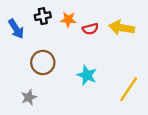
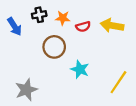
brown circle: (43, 62) -> (54, 47), moved
gray star: (29, 97) -> (26, 90), size x1.5

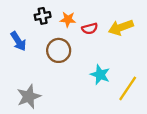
yellow arrow: (112, 25) -> (121, 27), turned -30
blue arrow: (15, 27) -> (18, 41), moved
cyan star: (80, 69) -> (100, 75), moved

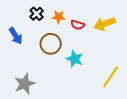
black cross: (43, 16) -> (37, 14), turned -32
red semicircle: (90, 29) -> (78, 25), turned 32
cyan star: (100, 75) -> (75, 59), moved

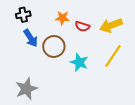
black cross: (37, 14) -> (23, 15), moved, turned 32
blue arrow: (16, 36) -> (31, 38), moved
yellow line: (111, 77) -> (113, 56), moved

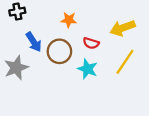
black cross: (23, 15) -> (17, 12), moved
red semicircle: (82, 26) -> (91, 43), moved
gray star: (26, 89) -> (16, 68), moved

